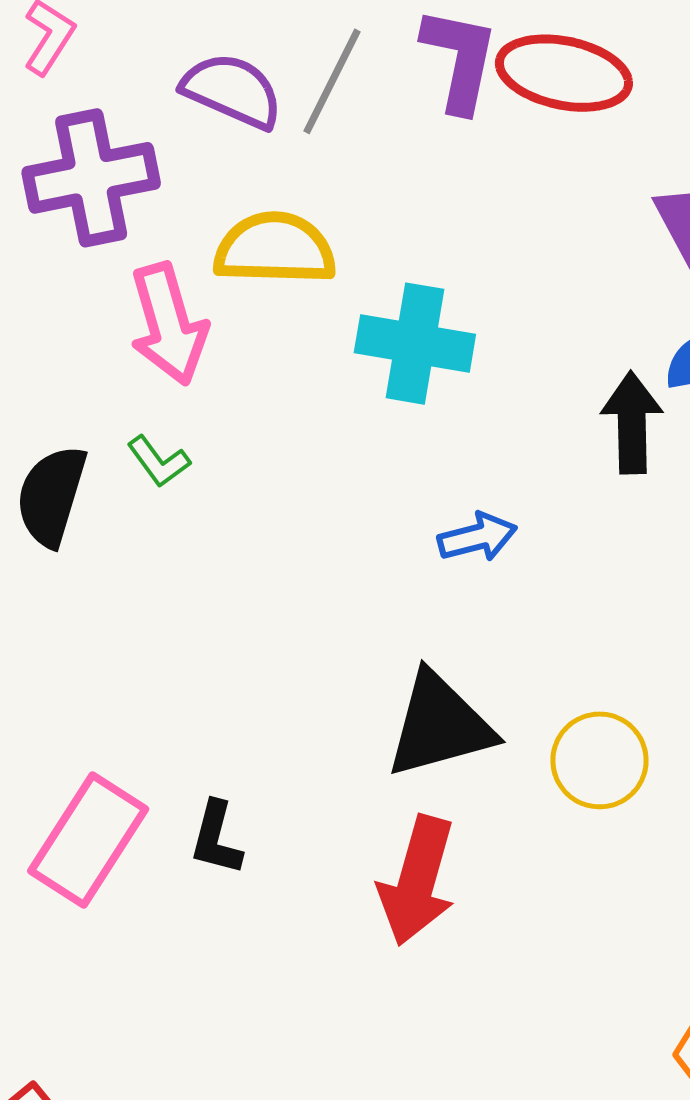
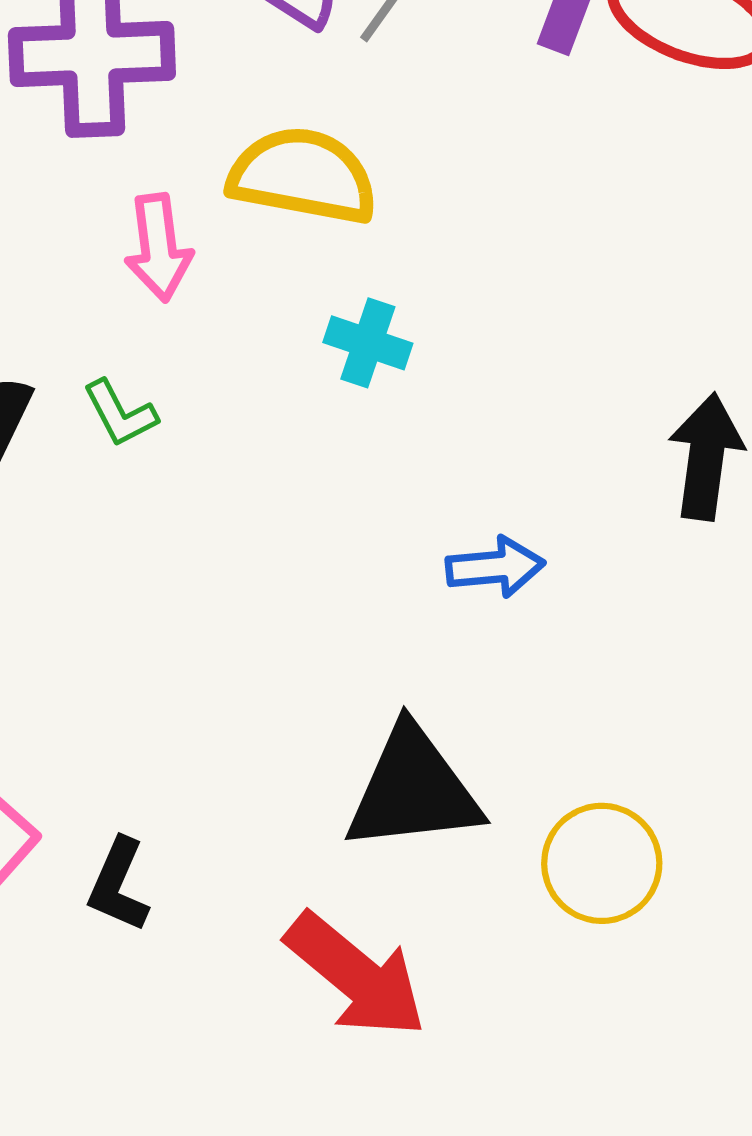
pink arrow: (168, 324) -> (158, 248), size x0.7
cyan cross: (415, 344) -> (368, 343), moved, size x0.6
red arrow: (417, 881) -> (356, 975), turned -75

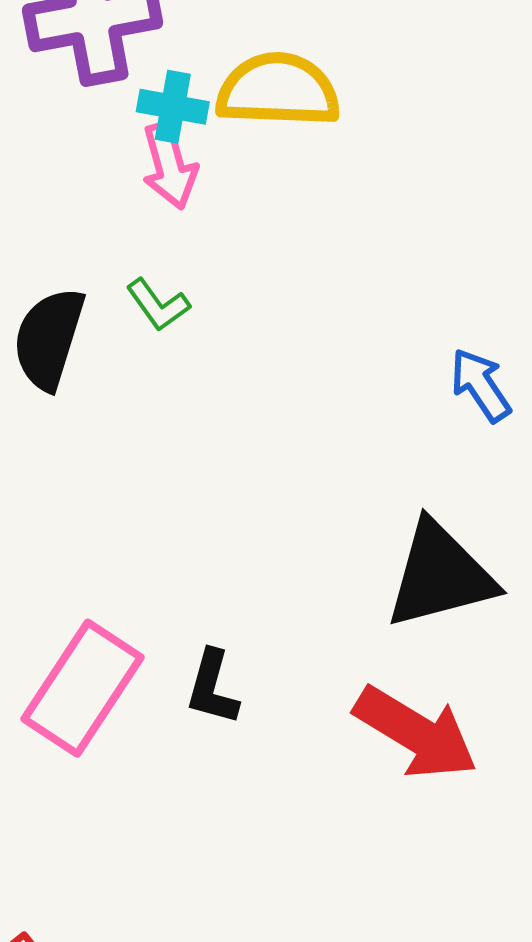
cyan cross: (368, 343) -> (173, 107), moved
blue arrow: (495, 567) -> (481, 385), turned -110

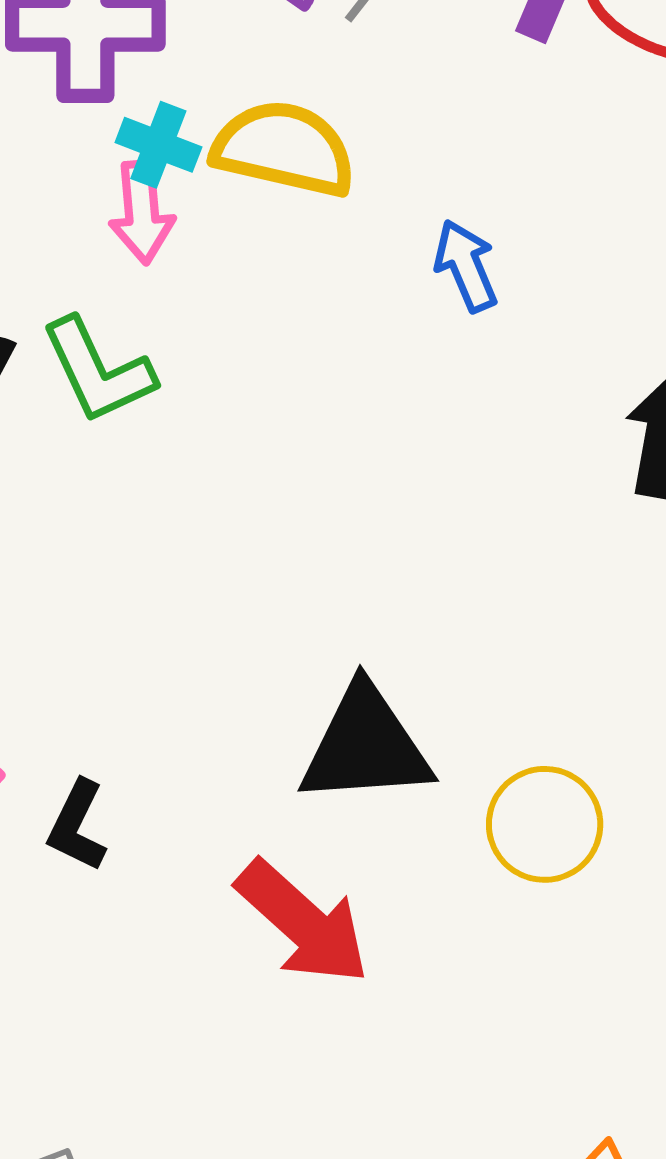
green L-shape: (158, 305) -> (98, 371), size x1.6
blue arrow: (481, 385) -> (466, 266), moved

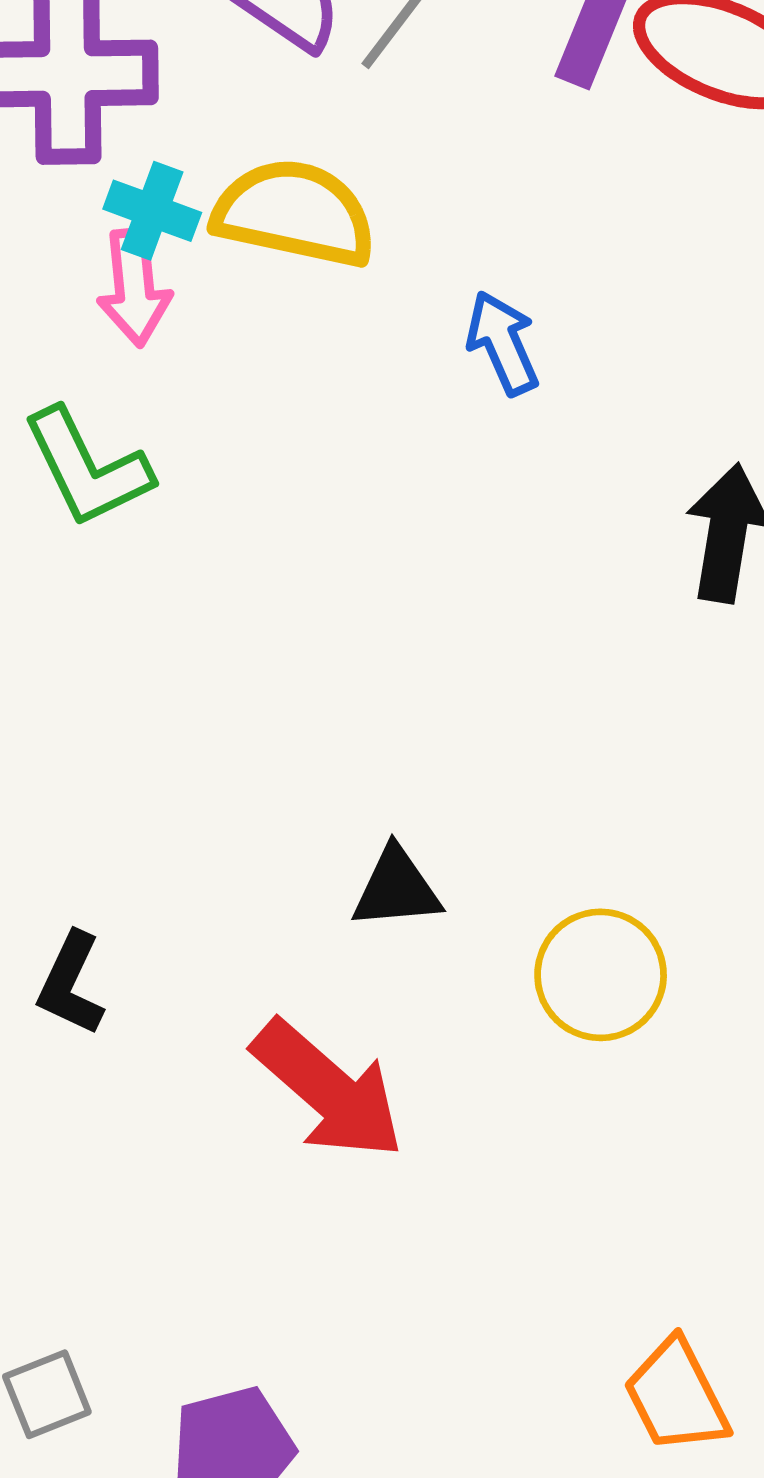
black triangle: (366, 746) -> (396, 888), size x0.6

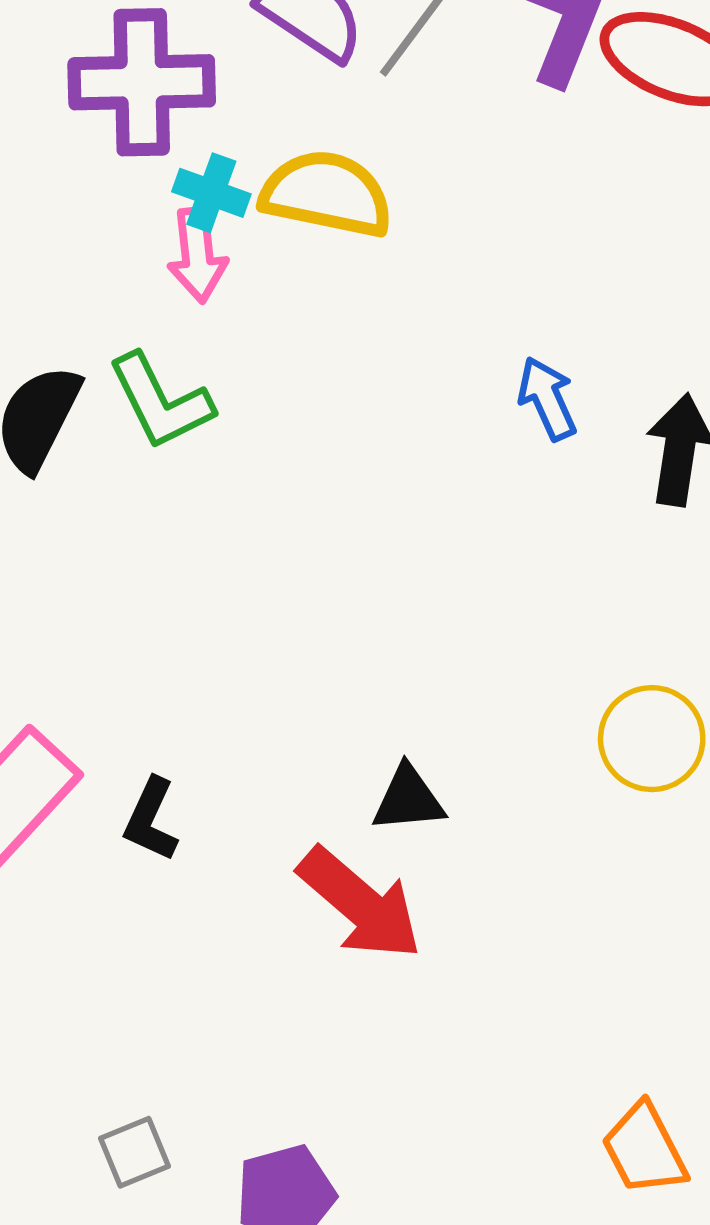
blue arrow: (503, 343) -> (547, 398), moved
black triangle: (396, 888) -> (408, 799), moved
yellow circle: (601, 975) -> (652, 739), moved

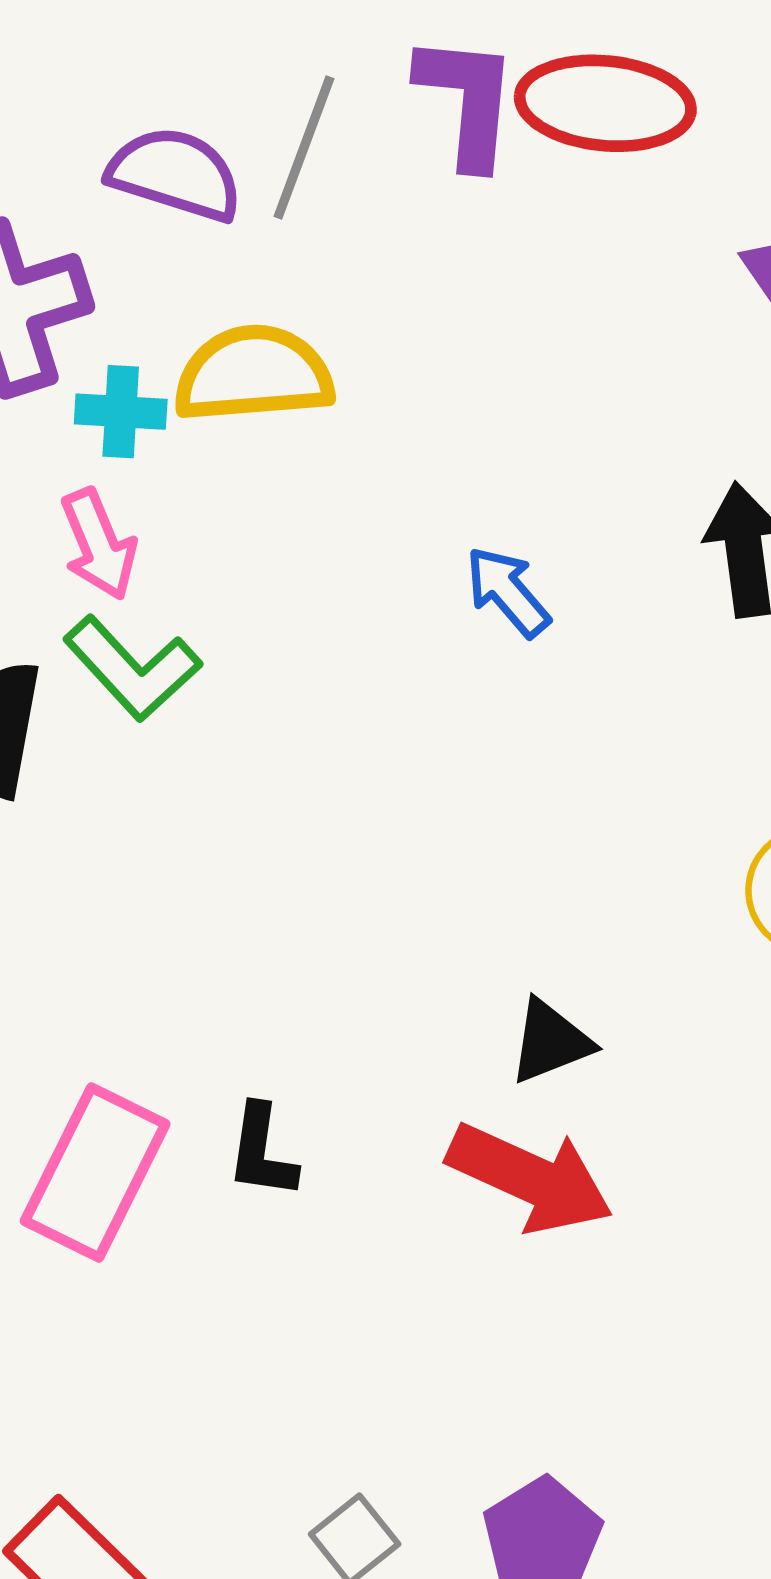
pink arrow: (197, 255) -> (99, 544), moved
blue arrow: (547, 398) -> (508, 592), moved

